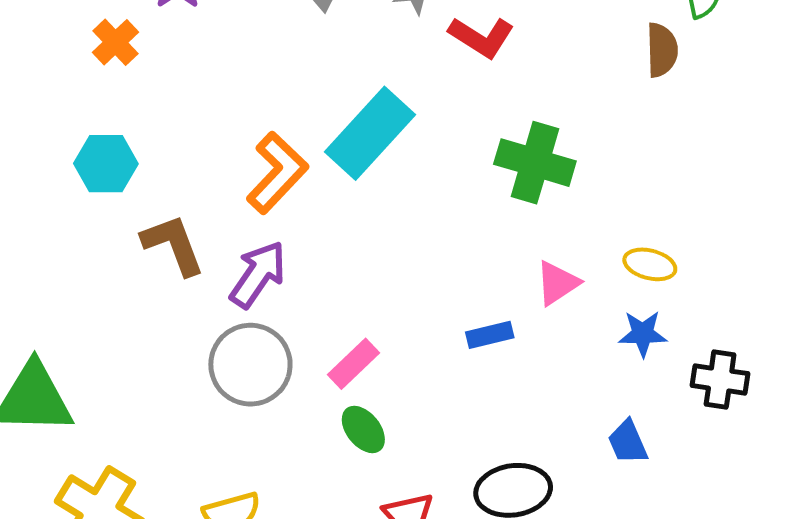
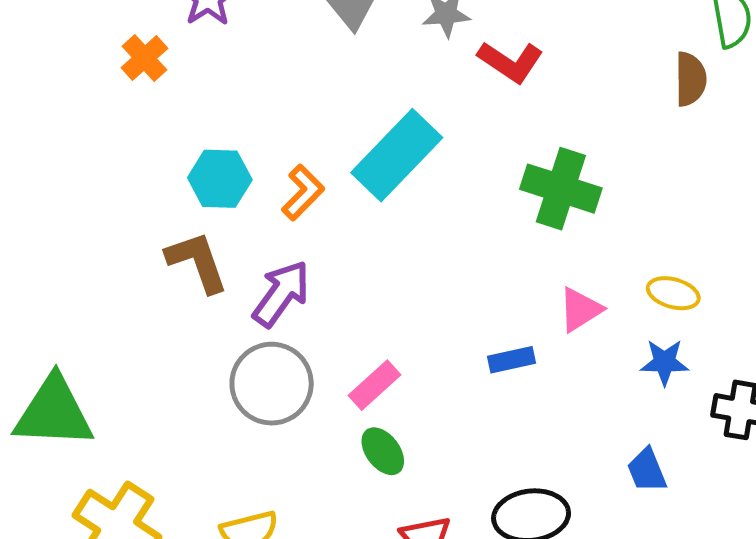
cyan hexagon: (106, 164) -> (220, 179), moved
orange L-shape: (277, 173) -> (303, 192), size x0.7

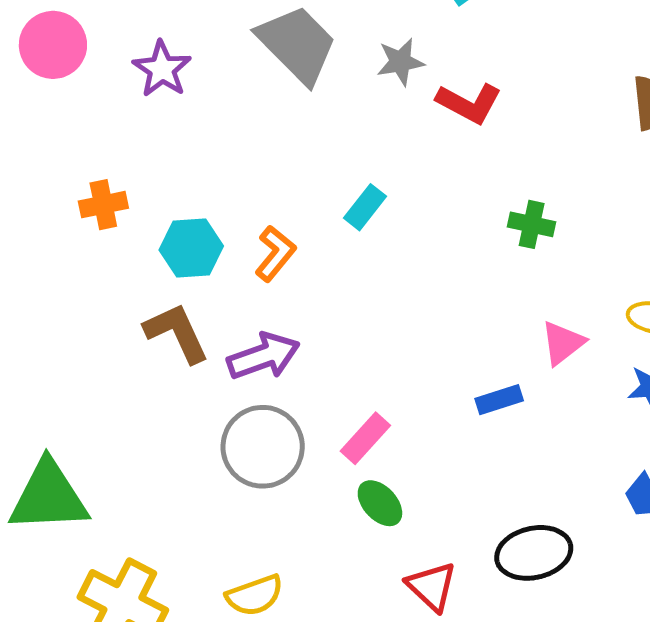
orange cross: (144, 58) -> (103, 205), moved, turned 36
cyan rectangle: (397, 155) -> (365, 207), size x0.5
green cross: (561, 189) -> (532, 224), size x0.6
purple arrow: (281, 294) -> (263, 356), turned 40

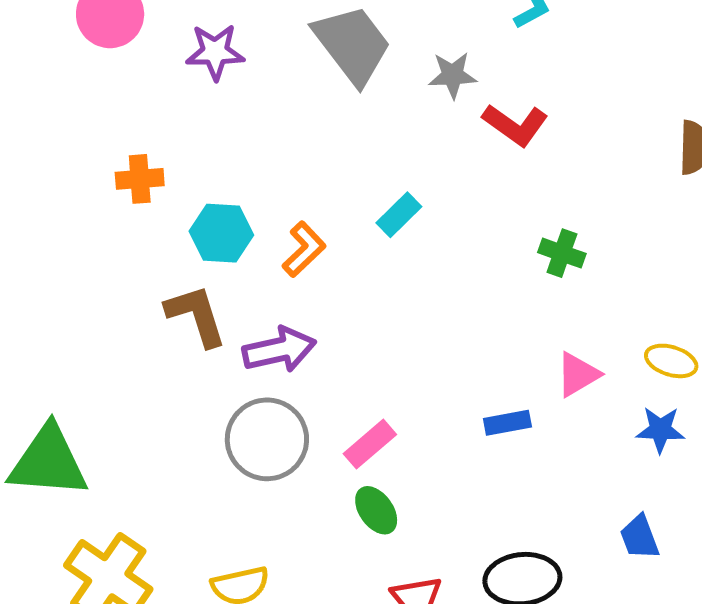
purple star: (162, 69) -> (215, 52), turned 30

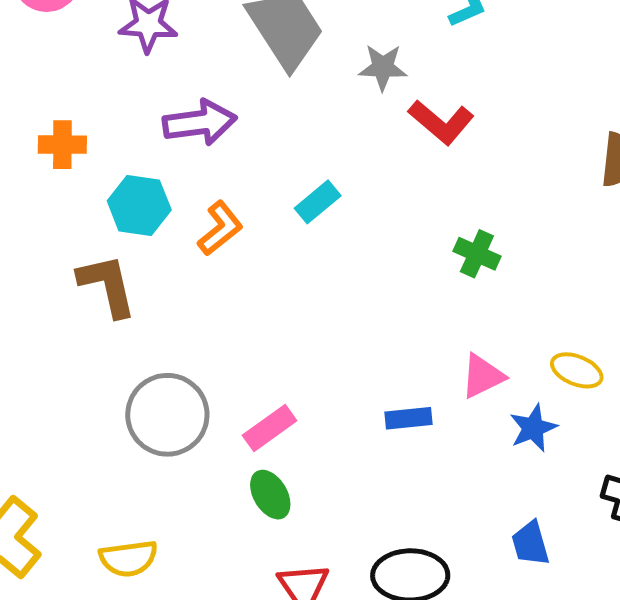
purple arrow: (279, 350) -> (200, 123), moved
blue star: (660, 430) -> (533, 428), moved, turned -30

